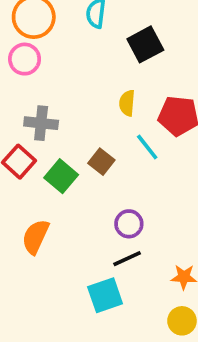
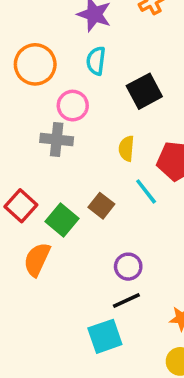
pink circle: (25, 59) -> (73, 106), moved
gray cross: (41, 123) -> (57, 140), moved
orange semicircle: (36, 237) -> (37, 259), moved

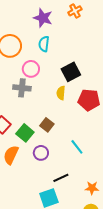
black square: (144, 91) -> (71, 72), moved
cyan line: (146, 191) -> (77, 147), moved
purple circle: (128, 267) -> (41, 153), moved

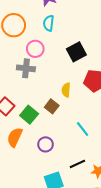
yellow semicircle: (61, 93) -> (66, 90), moved
purple circle: (41, 153) -> (46, 144), moved
black line: (61, 178) -> (77, 164), moved

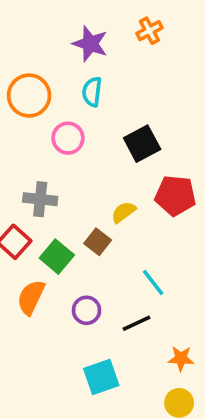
gray cross: (26, 68) -> (40, 199), moved
yellow semicircle: (66, 90) -> (124, 212), turned 48
black line: (77, 164) -> (136, 323), moved

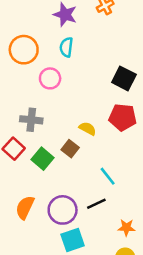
black square: (142, 144) -> (124, 78), moved, turned -35
yellow semicircle: (124, 212) -> (88, 129), turned 66
orange semicircle: (31, 297) -> (25, 207), moved
purple circle: (86, 310) -> (63, 210), moved, size x1.5

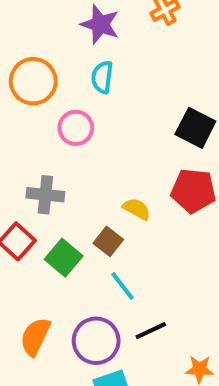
cyan line: (108, 176) -> (122, 286), moved

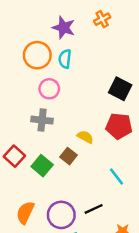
orange circle: (33, 81) -> (37, 55), moved
gray cross: (45, 195) -> (42, 120), moved
cyan line: (122, 286) -> (117, 176), moved

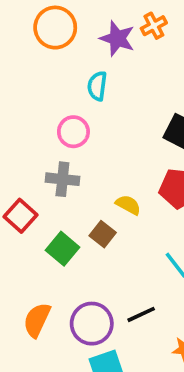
purple star: (64, 28) -> (117, 38), moved
orange circle: (37, 55) -> (55, 28), moved
red square: (14, 156) -> (20, 216), moved

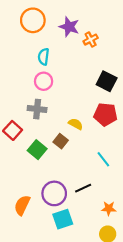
orange cross: (154, 26) -> (91, 40), moved
cyan semicircle: (97, 86) -> (44, 57), moved
orange semicircle: (37, 320) -> (22, 205), moved

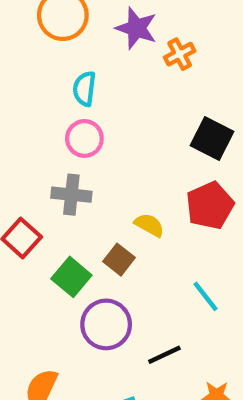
red pentagon: (106, 114) -> (210, 206), turned -30
purple circle: (54, 193) -> (106, 324), moved

